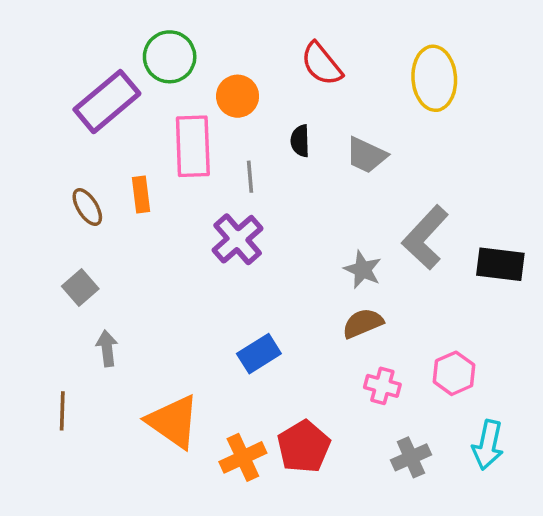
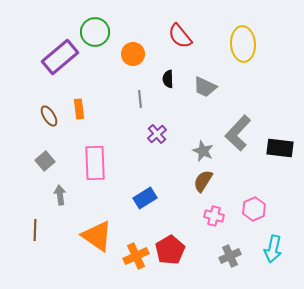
pink rectangle: (193, 146) -> (95, 163), moved
purple cross: (238, 239) -> (157, 134), moved, size x0.7
brown semicircle: (363, 323) -> (203, 181), turned -35

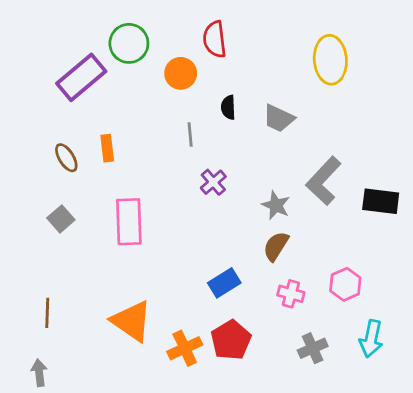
red semicircle: (180, 36) -> (215, 39), moved, turned 32
gray arrow: (60, 195) -> (39, 373), moved
blue rectangle: (145, 198) -> (224, 283), moved

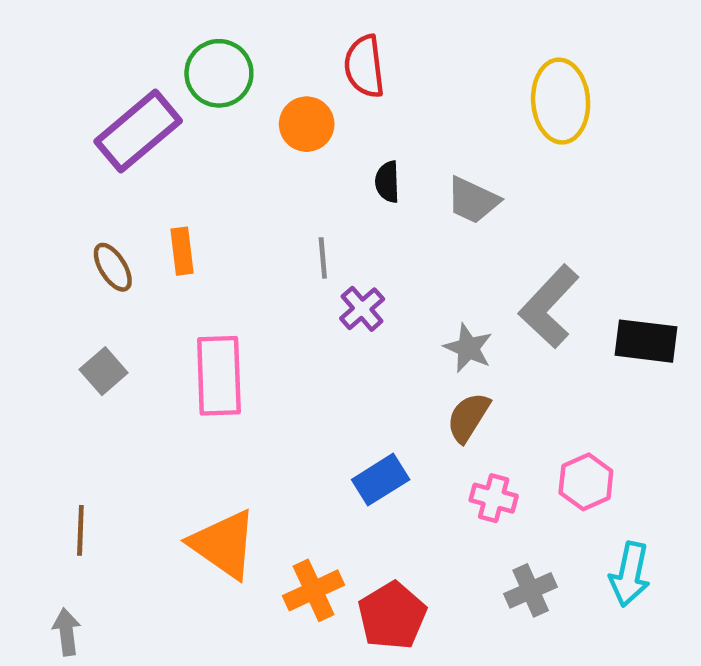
gray line: (190, 135) -> (323, 258), moved
red pentagon: (231, 340) -> (392, 616), moved

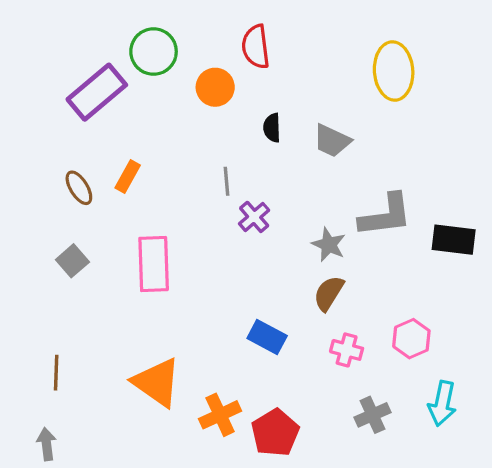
orange rectangle: (182, 251) -> (128, 176), turned 36
gray L-shape: (549, 306) -> (385, 215), turned -140
blue rectangle: (381, 480) -> (267, 337), turned 60

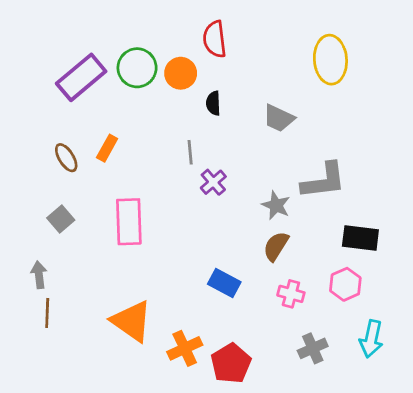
green circle: (154, 52) -> (137, 68), moved
black semicircle: (272, 128) -> (213, 103), moved
black rectangle: (454, 240) -> (360, 238), moved
gray arrow: (47, 444) -> (39, 275), moved

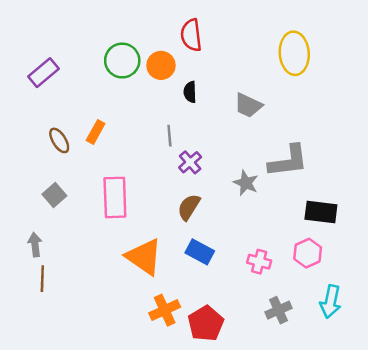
purple rectangle: (81, 77) -> (43, 73), moved, size x0.7
brown semicircle: (276, 246) -> (189, 207), moved
orange triangle: (132, 321) -> (144, 257), moved

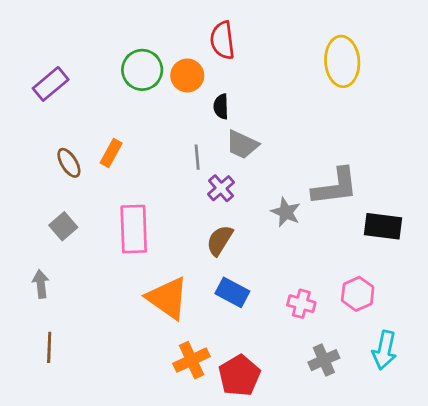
gray trapezoid: (248, 105) -> (242, 145), moved
black rectangle: (321, 212) -> (383, 226), moved
brown line: (42, 279) -> (49, 347), moved

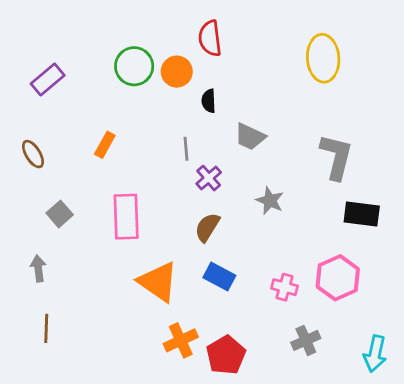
gray trapezoid: (242, 145) -> (250, 137), moved
brown ellipse: (69, 163) -> (33, 154), moved
gray L-shape: (335, 187) -> (336, 157), moved, turned -69
pink hexagon: (358, 294) -> (338, 278), size x1.4
cyan arrow: (384, 350) -> (375, 354), moved

